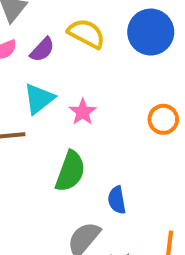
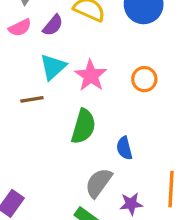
pink star: (83, 112) -> (91, 76), size x1.4
orange circle: (163, 119) -> (144, 79), moved

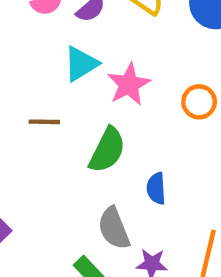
brown line: (32, 99) -> (44, 122), moved
gray semicircle: (99, 183) -> (114, 228), turned -68

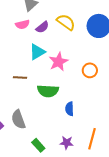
green semicircle: (107, 150) -> (48, 91), turned 65
gray semicircle: (114, 228) -> (18, 119), moved

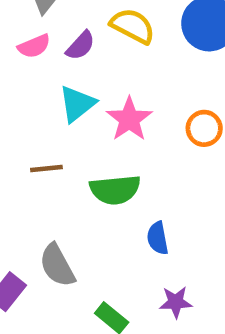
blue semicircle: (69, 109) -> (158, 238), moved

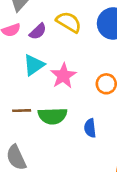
brown line: (46, 168) -> (22, 111), moved
blue semicircle: (158, 238) -> (90, 128), moved

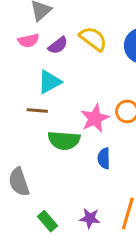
pink star: (63, 76) -> (95, 118), moved
brown line: (22, 111) -> (37, 111), moved

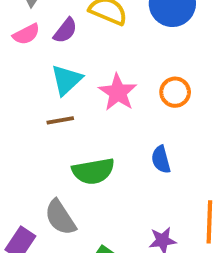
pink star: (95, 118) -> (118, 92), moved
green semicircle: (64, 140) -> (93, 171), moved

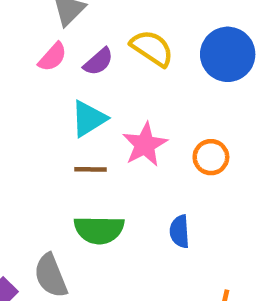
pink semicircle: (26, 34) -> (52, 57), turned -32
brown line: (60, 120) -> (91, 169), moved

